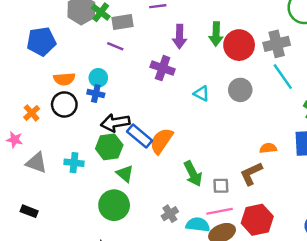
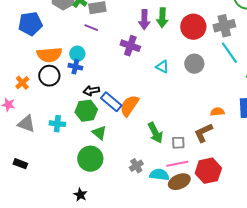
green arrow: (216, 34) -> (162, 18), moved
orange semicircle: (64, 79) -> (49, 55), size x1.4
black arrow: (115, 123) -> (91, 91), size x0.7

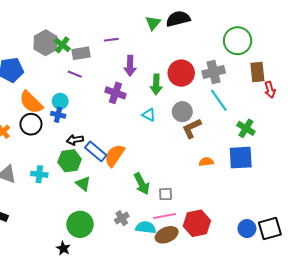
green arrow: (162, 18) -> (156, 85), moved
orange semicircle: (49, 55) -> (31, 102), turned 50
brown L-shape: (203, 133) -> (192, 128), moved
green circle: (90, 159) -> (80, 224), moved

